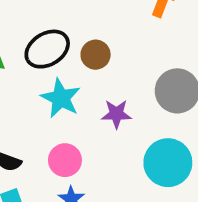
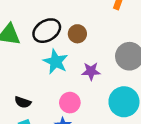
pink circle: (65, 160) -> (70, 103), moved

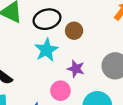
pink circle: (70, 103) -> (60, 91), moved

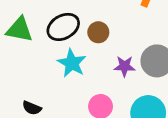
purple star: (76, 69) -> (125, 66), moved

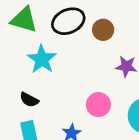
cyan star: (72, 63) -> (42, 59), moved

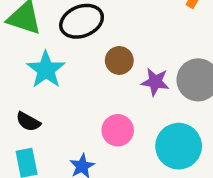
brown circle: (103, 30) -> (119, 60), moved

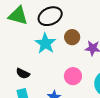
cyan star: (46, 70) -> (45, 43), moved

